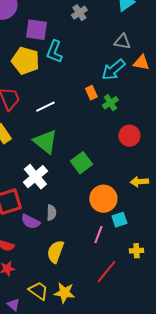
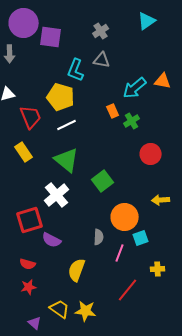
purple square: (36, 30) -> (51, 37), moved
gray triangle: (122, 42) -> (102, 60), moved
yellow pentagon: (25, 61) -> (61, 97), moved
gray semicircle: (51, 213) -> (99, 237), moved

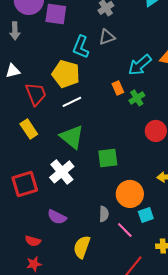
gray triangle: (102, 60) -> (107, 37), turned -30
green square: (103, 181) -> (108, 158), turned 30
red square: (30, 220) -> (25, 184), moved
pink line: (120, 253) -> (125, 230), turned -66

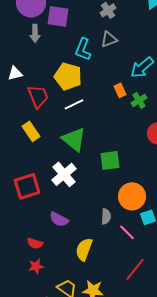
gray arrow: (15, 31) -> (35, 33), moved

